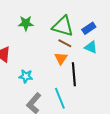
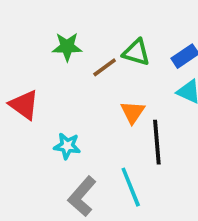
green triangle: (63, 26) -> (136, 52), size x0.7
brown line: (65, 43) -> (105, 67), moved, turned -64

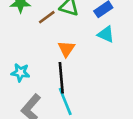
black line: (157, 142) -> (61, 78), moved

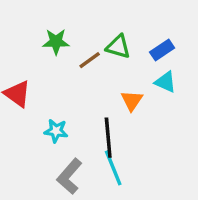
orange triangle: (66, 49) -> (132, 101), moved

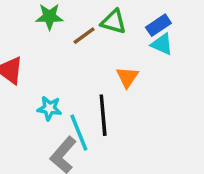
cyan triangle: (165, 82) -> (162, 44), moved
cyan line: (113, 168) -> (79, 133), moved

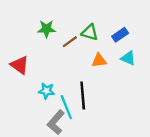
cyan triangle: (162, 44) -> (128, 58), moved
orange triangle: (127, 77) -> (99, 60), moved, turned 49

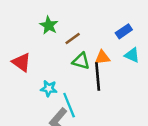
green star: (46, 29) -> (49, 25), turned 30
green triangle: (90, 32) -> (81, 61), moved
black line: (83, 95) -> (98, 77), moved

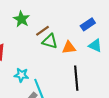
green triangle: (81, 61) -> (50, 41), moved
black line: (98, 77) -> (76, 78), moved

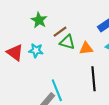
cyan star: (21, 75) -> (36, 50), moved

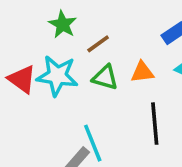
green triangle: (67, 42) -> (105, 78), moved
cyan star: (36, 50) -> (57, 76), size x1.6

